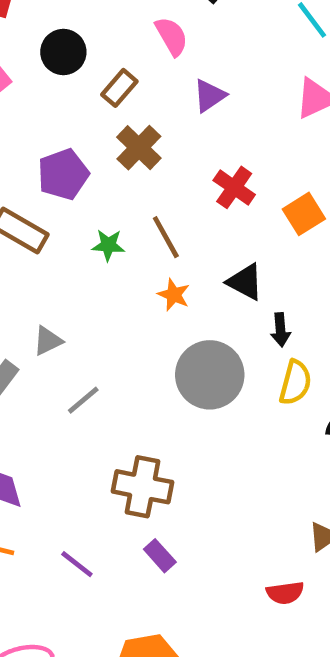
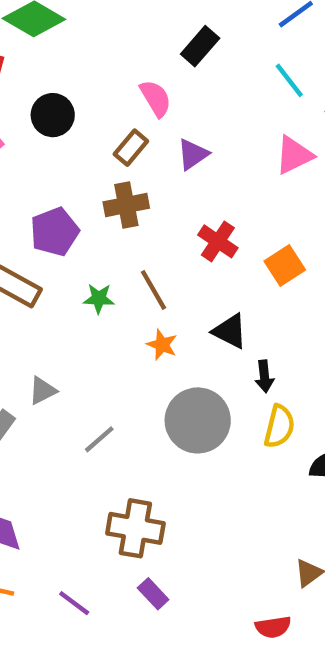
brown rectangle: (119, 88) -> (131, 148), moved
brown cross: (139, 148) -> (126, 205), turned 36
gray line: (83, 400) -> (99, 439), moved

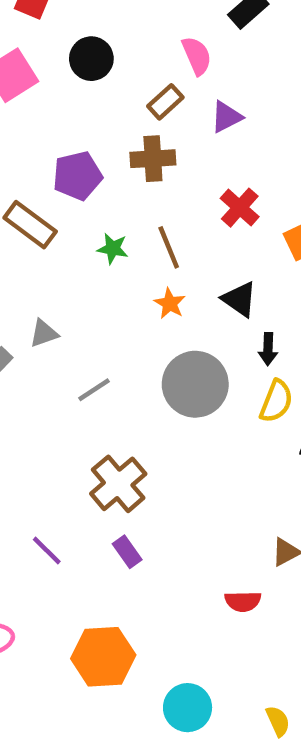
brown cross: (135, 528) -> (118, 484), turned 32

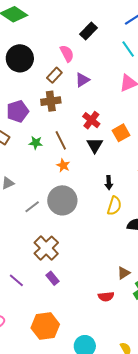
black circle: (91, 59) -> (20, 58), size x1.4
black triangle: (239, 299) -> (95, 145), moved, turned 30
gray circle: (195, 384) -> (62, 200), moved

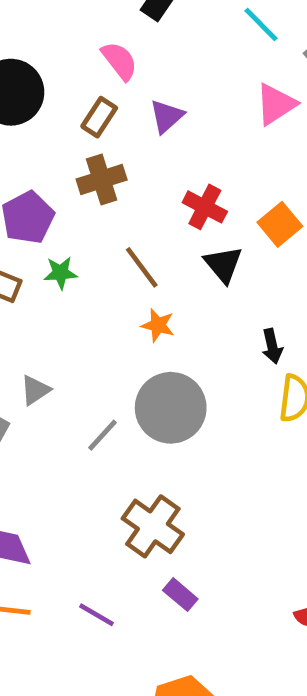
green star: (36, 143) -> (60, 273), moved

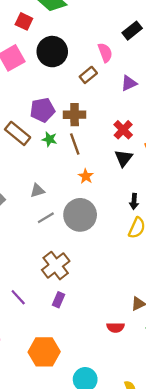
purple triangle: (167, 116) -> (129, 83), moved
brown cross: (102, 180) -> (75, 115), moved
brown line: (142, 267) -> (75, 144), moved
gray triangle: (35, 390) -> (37, 191), moved
purple rectangle: (180, 595) -> (58, 300), turned 56

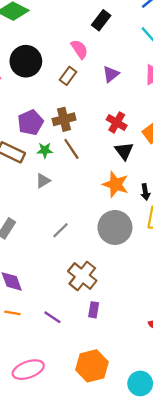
orange star: (86, 176) -> (116, 184), moved, size x1.6
gray triangle: (37, 191) -> (43, 181), moved
gray circle: (80, 215) -> (115, 227), moved

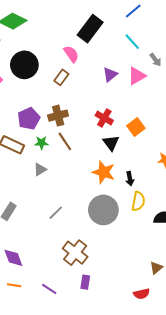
black rectangle: (101, 20) -> (90, 29), size x1.5
purple triangle: (111, 74) -> (110, 75), moved

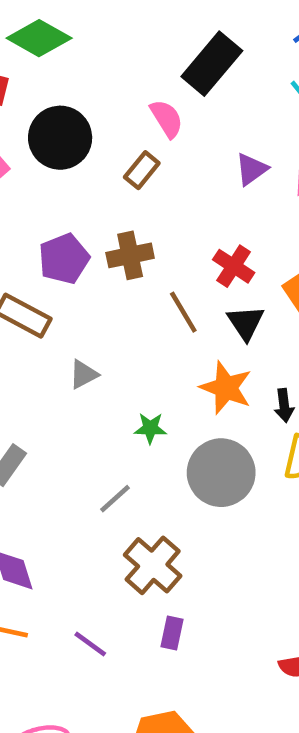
brown line: (65, 141) -> (183, 312), moved
green star: (41, 143) -> (150, 428), moved
gray line: (56, 213) -> (115, 499), moved

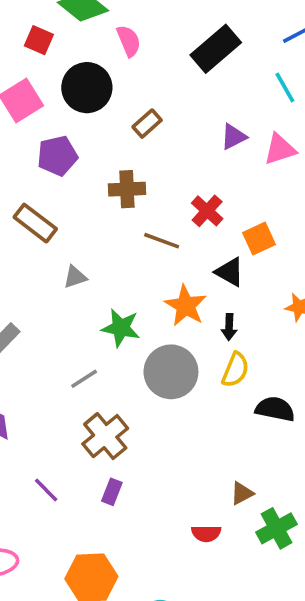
pink semicircle: (167, 119) -> (129, 41), moved
purple pentagon: (64, 259) -> (57, 156), moved
brown line: (183, 312) -> (162, 241), turned -48
black triangle: (246, 323) -> (230, 272), moved, turned -36
green star: (150, 428) -> (121, 328), size x1.5

